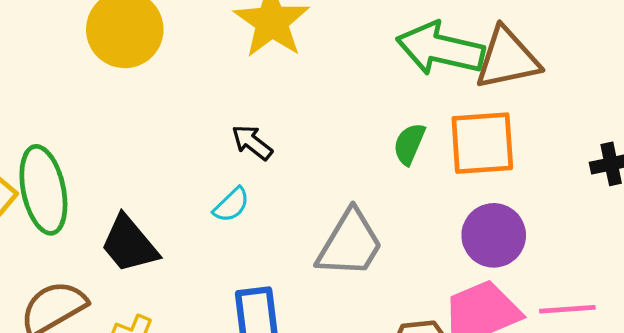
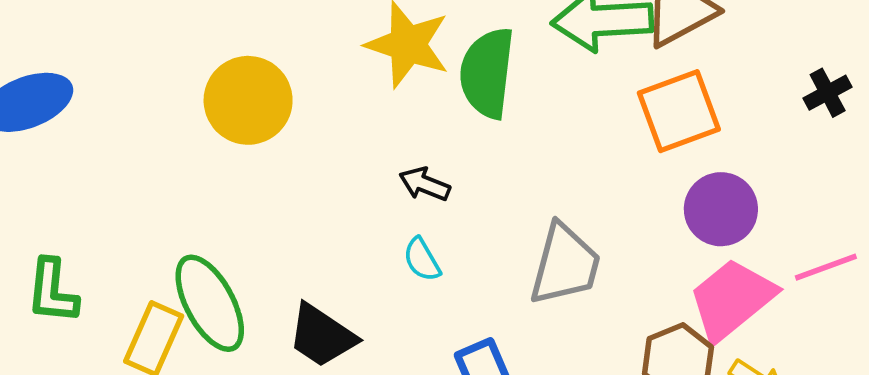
green semicircle: (409, 144) -> (487, 73), moved, size x1.8
cyan semicircle: (231, 205) -> (422, 260), turned 120

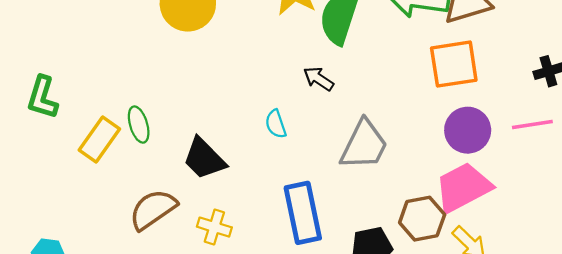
black arrow: (425, 184) -> (318, 79), moved
pink line: (826, 267) -> (532, 124), moved
green ellipse: (210, 303) -> (139, 125), size x0.6

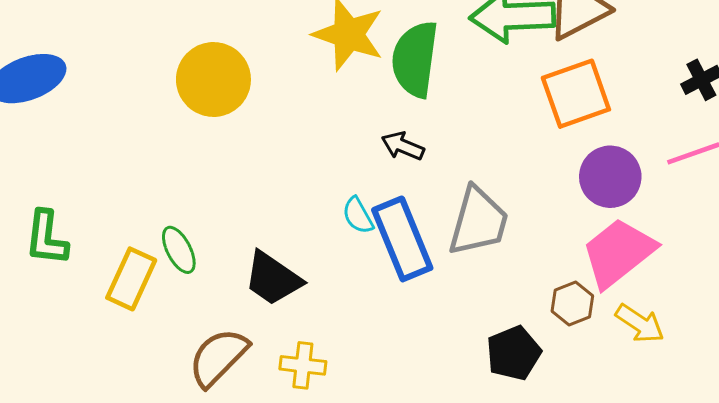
blue rectangle: (303, 213) -> (402, 239), moved
brown hexagon: (422, 219) -> (572, 303), size x0.7

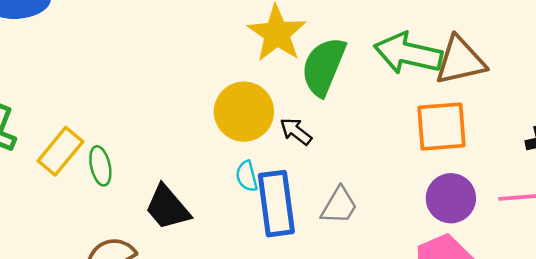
yellow circle: (213, 80) -> (244, 112), moved
gray trapezoid: (478, 221) -> (339, 206), size x0.7
yellow rectangle: (131, 279) -> (60, 151), moved

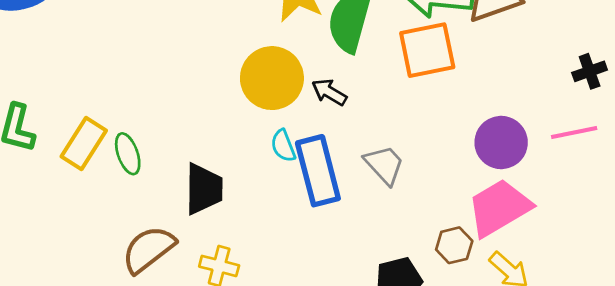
orange square: (441, 127) -> (427, 50), moved
gray trapezoid: (339, 206) -> (384, 165), turned -66
black trapezoid: (167, 208) -> (204, 189), turned -132

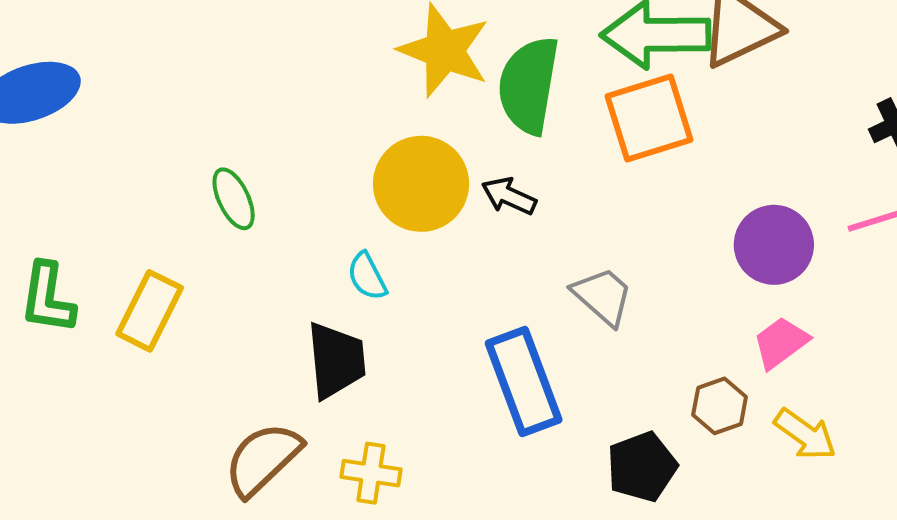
cyan semicircle: (283, 146) -> (367, 276), moved
green ellipse: (128, 154) -> (234, 199), moved
blue rectangle: (318, 171) -> (524, 382), moved
pink trapezoid: (499, 208) -> (781, 343), size x0.6

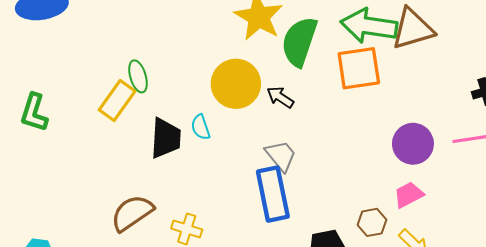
gray trapezoid: (603, 296) -> (281, 156), moved
yellow rectangle: (150, 311) -> (117, 101), moved
black trapezoid: (336, 360) -> (166, 138), moved

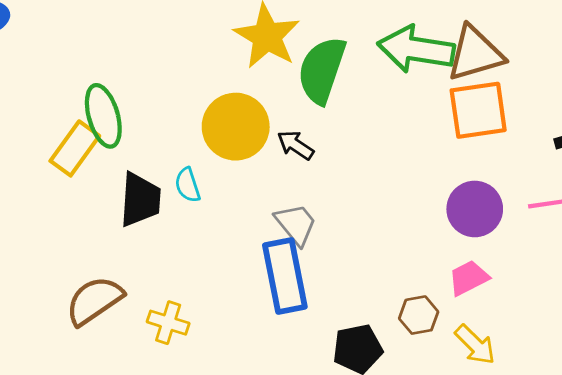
orange square: (359, 68) -> (478, 110), moved
green ellipse: (138, 76) -> (103, 116), size x1.4

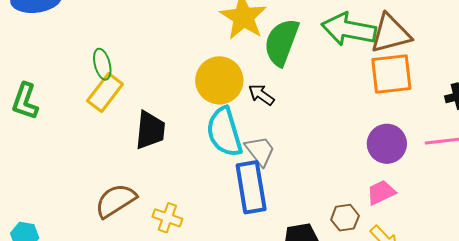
green ellipse: (103, 116) -> (102, 64), moved, size x0.7
cyan semicircle: (188, 185) -> (224, 132), moved, size x2.0

